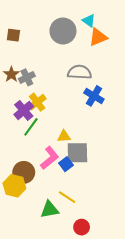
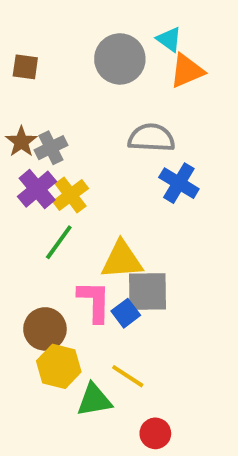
purple cross: (24, 110) -> (37, 189), moved
yellow triangle: (64, 136) -> (122, 260), size x1.6
pink L-shape: (50, 158) -> (94, 301), turned -50
yellow hexagon: (14, 186) -> (59, 366), moved

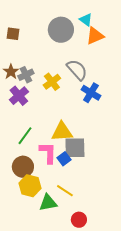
gray semicircle: (151, 138) -> (77, 70), turned 45
yellow cross: (71, 195) -> (52, 82), moved
green line: (59, 242) -> (25, 136), moved

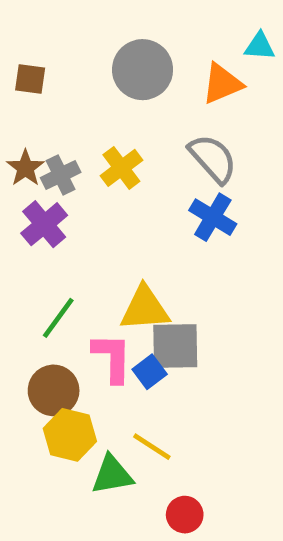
cyan triangle: (86, 20) -> (260, 46), moved, turned -32
gray semicircle: (77, 70) -> (213, 159), moved
yellow cross: (52, 82) -> (121, 168), moved

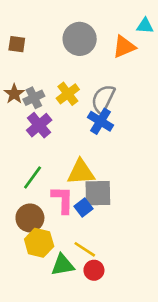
gray semicircle: (213, 159) -> (103, 99), moved, turned -112
blue cross: (213, 217) -> (100, 121), moved
purple cross: (44, 224) -> (39, 125), moved
red circle: (185, 515) -> (94, 270), moved

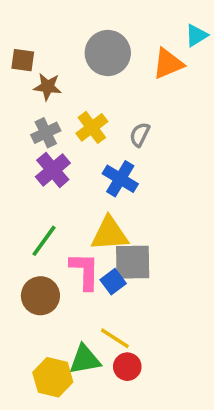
cyan triangle: (145, 26) -> (196, 35), turned -36
brown star: (14, 94) -> (48, 87), moved, turned -30
gray semicircle: (103, 99) -> (140, 135), size x0.6
blue cross: (100, 121) -> (120, 179), moved
yellow hexagon: (39, 243) -> (53, 377), moved

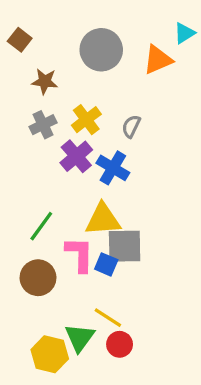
brown square: (23, 60) -> (20, 40), moved, turned 30
purple cross: (53, 170) -> (76, 156), moved
blue square: (113, 282) -> (106, 264), turned -30
green triangle: (85, 360) -> (80, 338), turned -44

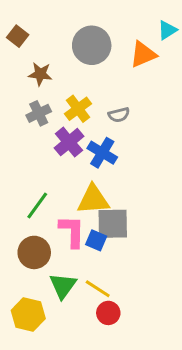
gray semicircle: (131, 126) -> (119, 115), turned -130
green triangle: (80, 338) -> (63, 286), moved
yellow hexagon: (50, 354) -> (28, 314), moved

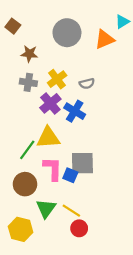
gray cross: (39, 113) -> (28, 82), turned 35
yellow triangle: (93, 200) -> (48, 138), moved

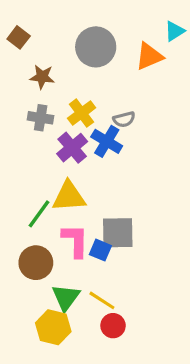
blue cross: (75, 111) -> (107, 141), moved
yellow hexagon: (21, 229) -> (53, 327), moved

